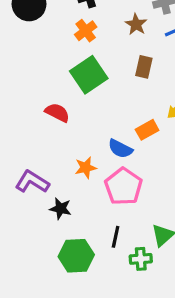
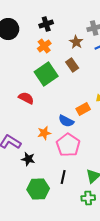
brown rectangle: (144, 67) -> (72, 65), moved, turned -48
green cross: (141, 259) -> (88, 198), moved

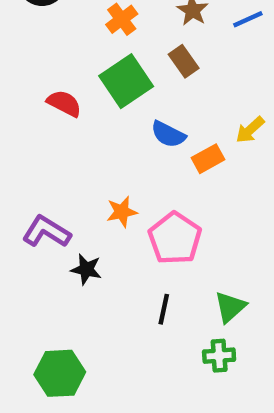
red semicircle: (26, 98) -> (64, 103), moved
blue semicircle: (66, 121) -> (168, 134), moved
green hexagon: (38, 189) -> (60, 373), moved

